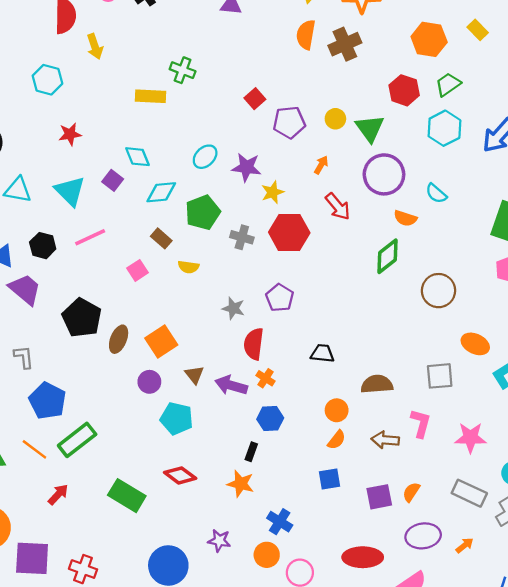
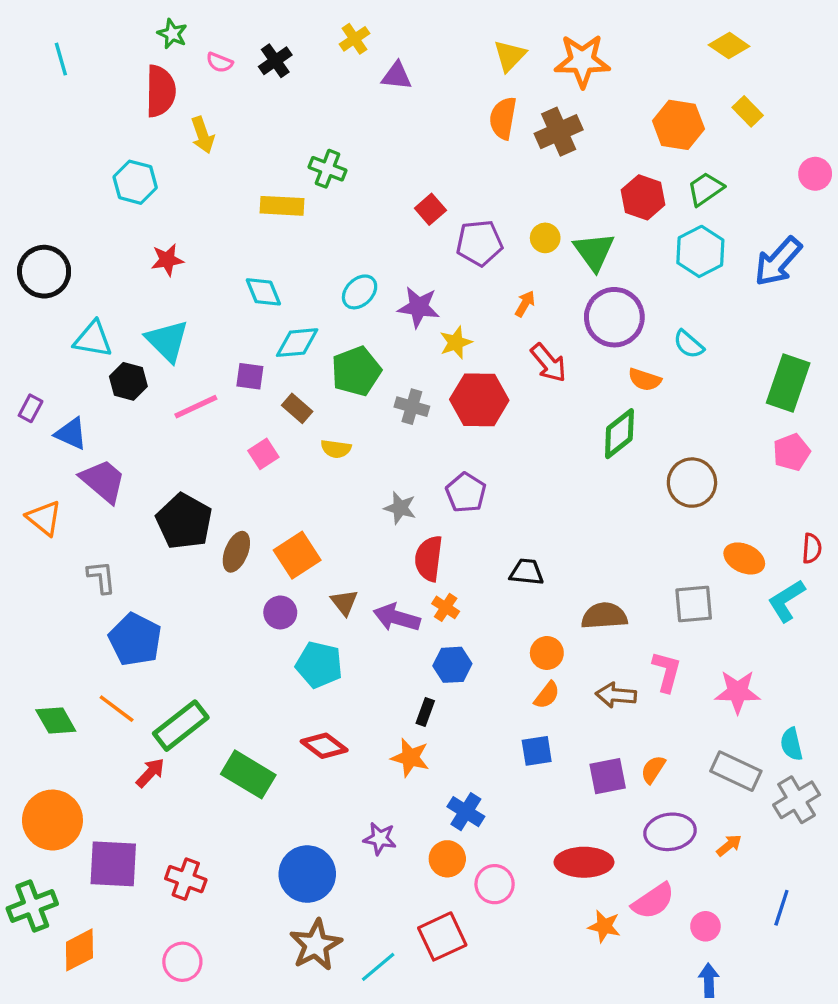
purple square: (113, 180) -> (250, 376), moved, turned -30
black hexagon: (43, 246) -> (128, 381), moved
green rectangle: (77, 440) -> (181, 726), moved

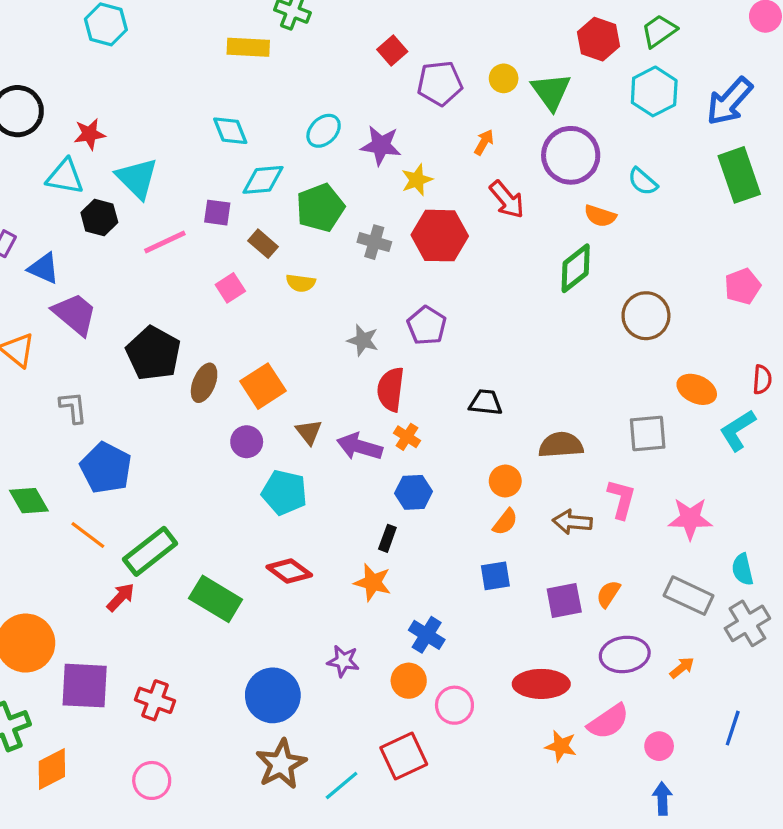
red star: (167, 260) -> (90, 134), moved
green rectangle: (788, 383) -> (739, 175), moved, turned -38
green diamond: (56, 720) -> (29, 501), moved

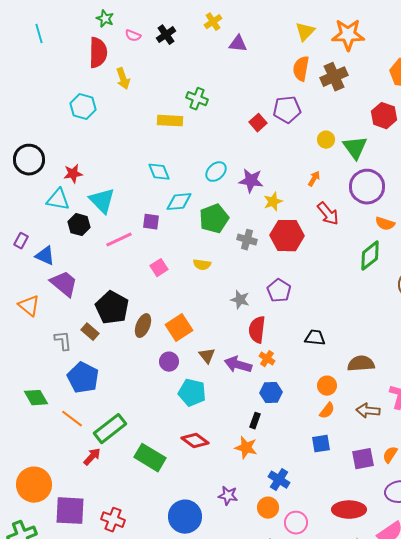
purple pentagon: (440, 83) -> (287, 110), moved
brown rectangle: (263, 244) -> (90, 332), moved

